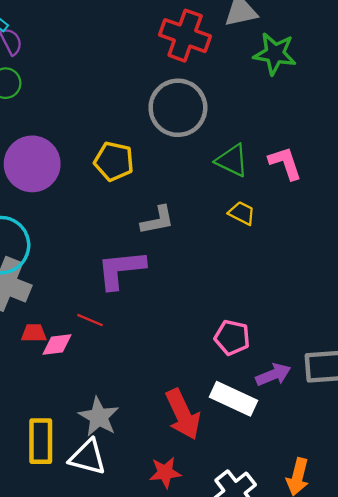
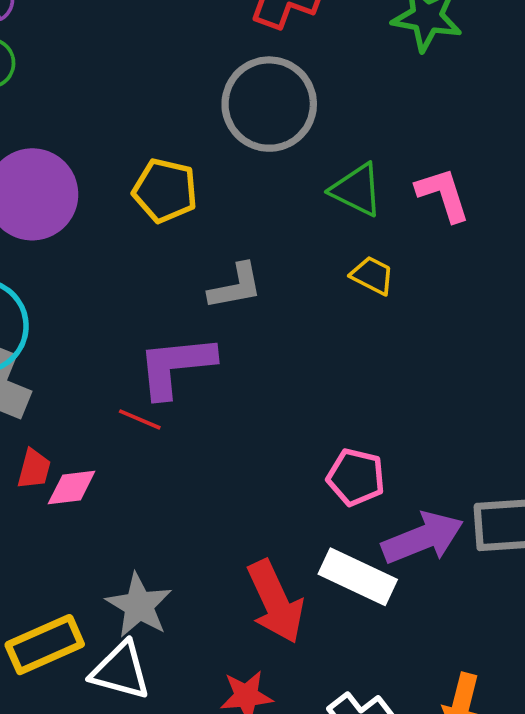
red line: (90, 320) -> (140, 419), moved
red trapezoid: (34, 333) -> (34, 469), turned 105
purple arrow: (273, 375) -> (423, 538), size x1.4
yellow rectangle: (41, 441) -> (45, 645), turned 66

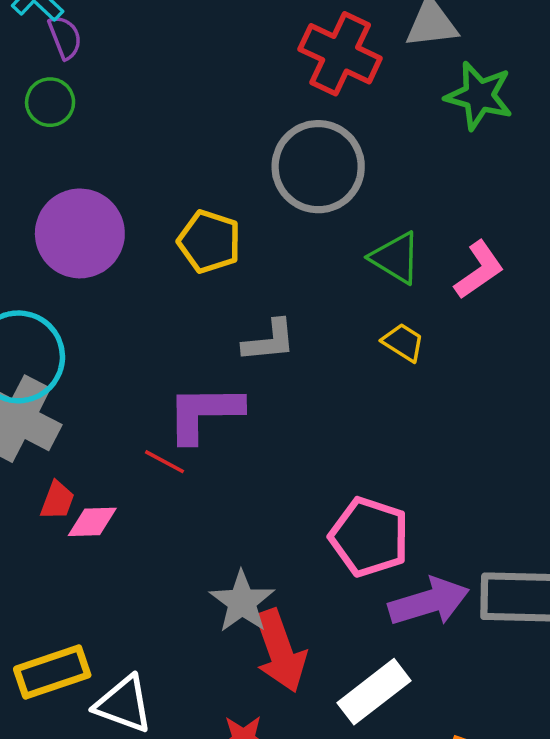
pink L-shape: (443, 195) -> (479, 270), turned 68
pink pentagon: (356, 477) -> (369, 537), size x1.4
white rectangle: (358, 577) -> (374, 692), moved, turned -68
gray star: (139, 605) -> (242, 602), moved

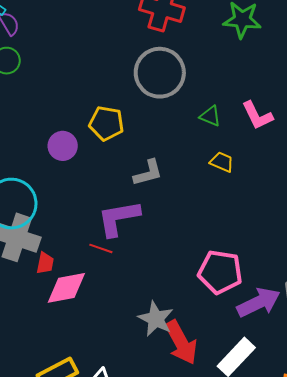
purple circle: (80, 233) -> (63, 146), moved, size x0.6
green triangle: (396, 258) -> (210, 116), size x0.7
pink L-shape: (479, 270) -> (257, 116), turned 108
red trapezoid: (57, 500) -> (45, 263), moved
pink diamond: (92, 522) -> (66, 288), size x1.5

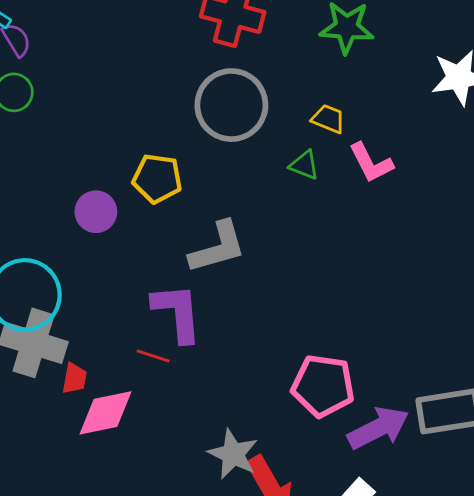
yellow trapezoid: (222, 162) -> (328, 119), moved
gray L-shape: (148, 173) -> (218, 247), size x1.4
purple L-shape: (119, 218) -> (177, 313), turned 96

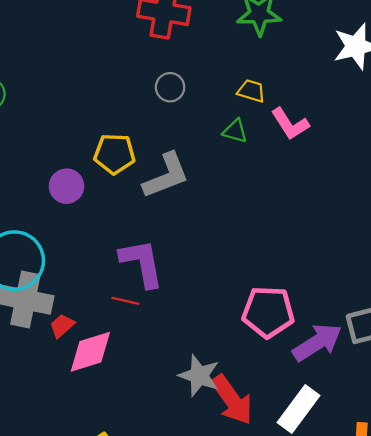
gray circle: (231, 105) -> (170, 87), size x0.5
gray L-shape: (218, 247) -> (166, 176), moved
red trapezoid: (74, 378) -> (62, 326), turned -136

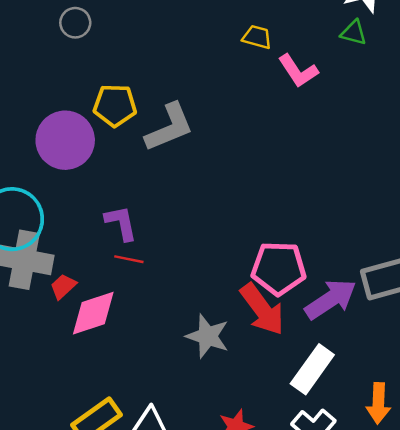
gray circle: (170, 87) -> (75, 23), moved
green triangle: (235, 131) -> (354, 33), moved
purple circle: (67, 186) -> (65, 140), size x1.6
purple L-shape: (142, 263) -> (121, 223), moved, size x0.7
red arrow: (232, 400) -> (262, 309), moved

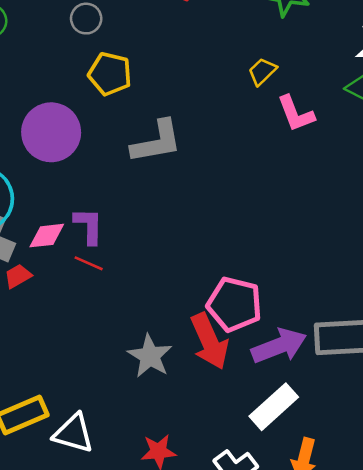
yellow trapezoid: (257, 37) -> (262, 71), turned -72
yellow pentagon: (115, 105) -> (110, 74), moved
pink diamond: (93, 313) -> (47, 236), moved, size x0.7
white rectangle: (312, 369) -> (274, 407), moved

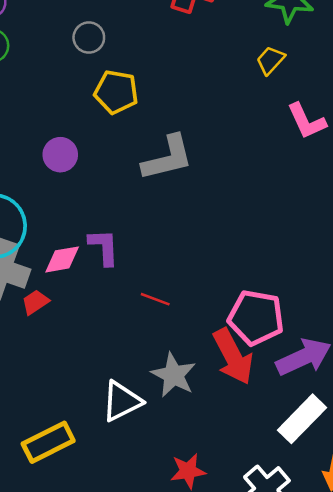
yellow trapezoid: (262, 71) -> (270, 60), moved
purple circle: (51, 132) -> (60, 155), size x0.6
red line: (89, 263) -> (155, 299), moved
white triangle: (74, 433) -> (122, 401), moved, turned -39

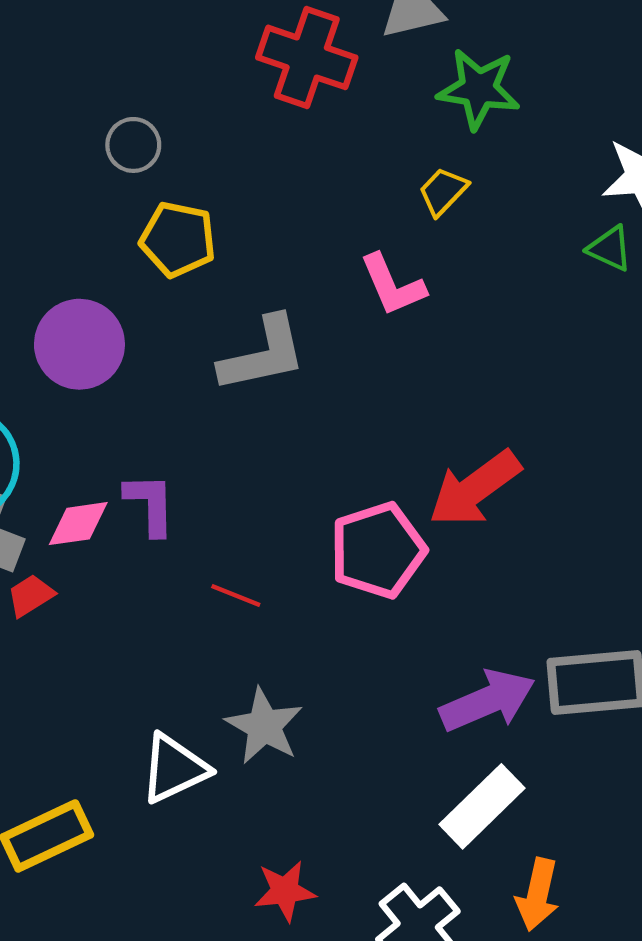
pink L-shape: (307, 121) -> (393, 285), moved
purple circle: (60, 155) -> (79, 344), size x1.5
pink pentagon: (256, 318) -> (378, 550), moved, turned -30
red arrow: (233, 357) -> (475, 488), moved, turned 80

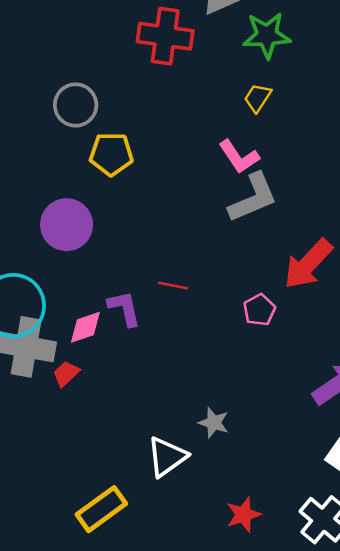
gray circle: (133, 145) -> (76, 105), size x1.4
gray L-shape: (263, 354) -> (253, 198), moved
pink pentagon: (378, 550) -> (259, 310), size x0.6
red line: (236, 595) -> (173, 285), moved
gray star: (264, 726) -> (214, 423), size x0.7

